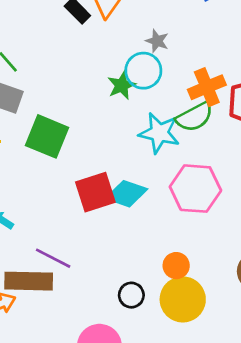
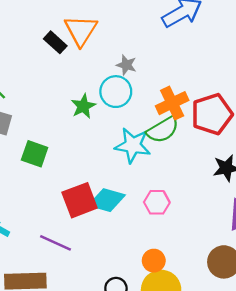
green star: (122, 85) -> (83, 106), moved
green square: (47, 136) -> (35, 154), size x0.7
pink hexagon: (195, 189) -> (157, 202), moved, size x0.6
purple line: (53, 258) -> (56, 243), moved

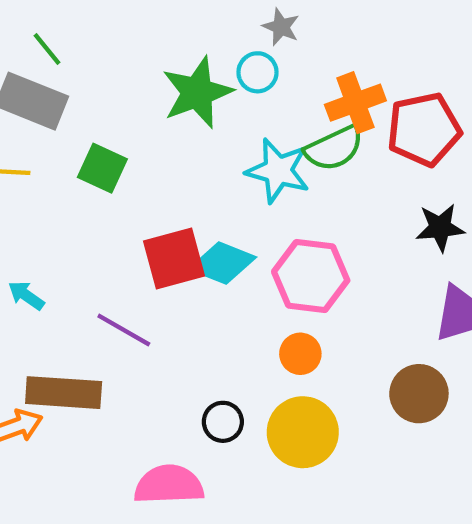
cyan circle: (116, 92) -> (258, 72), size x0.7
green star: (83, 106) -> (197, 93), size x1.6
pink hexagon: (157, 202) -> (311, 276), size x1.6
orange circle: (154, 261) -> (300, 354), moved

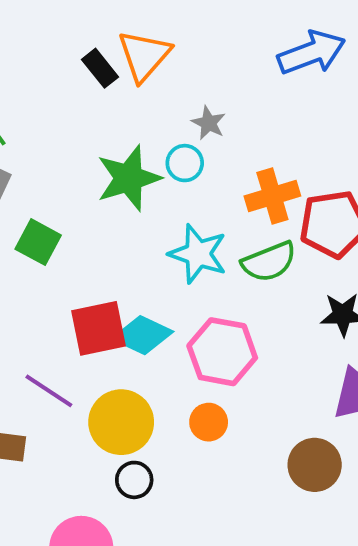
green semicircle: (334, 148) -> (269, 262), moved
yellow circle: (303, 432) -> (121, 422), moved

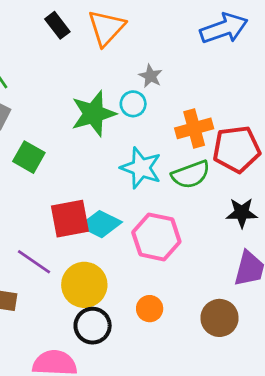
black rectangle: (100, 68) -> (57, 25), moved
orange circle: (209, 422) -> (150, 309), moved
black circle: (134, 480) -> (93, 326), size x1.4

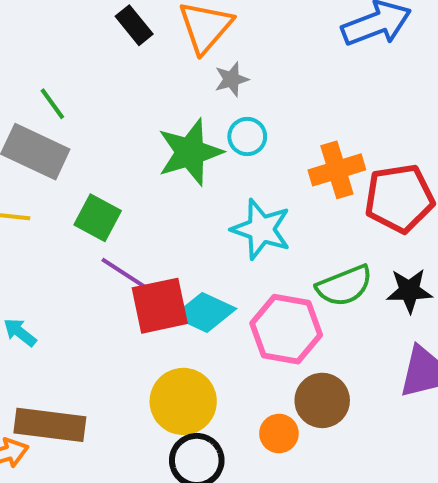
gray star: (150, 76) -> (232, 79), moved, turned 30
green semicircle: (191, 175) -> (344, 286), moved
purple line: (34, 262) -> (125, 274), moved
brown circle: (219, 318) -> (322, 400), moved

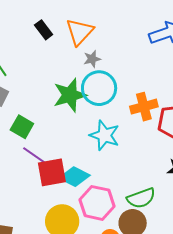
cyan circle: (247, 137) -> (99, 88), size x1.8
green semicircle: (344, 286) -> (141, 198), moved
pink hexagon: (286, 329) -> (97, 203), moved

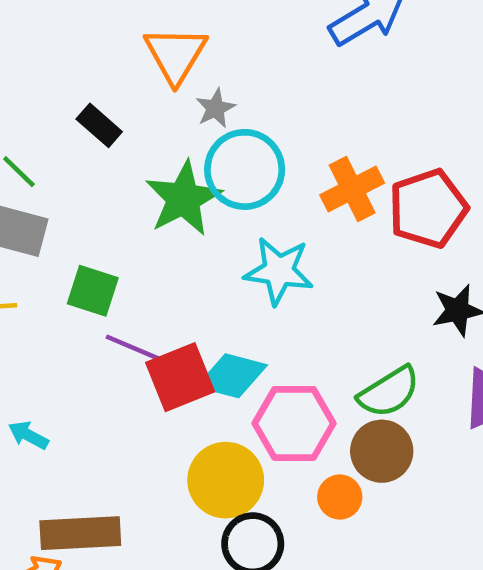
black rectangle: (44, 30) -> (99, 125), moved

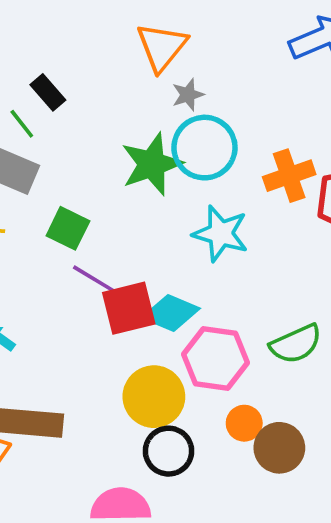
black rectangle: (99, 125) -> (48, 92), moved
brown circle: (382, 451) -> (279, 448), moved

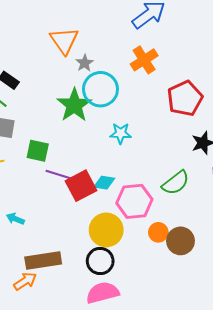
orange cross: (289, 176) -> (144, 60), moved
cyan star: (221, 233) -> (121, 133), size x0.7
cyan diamond: (171, 313) -> (104, 183), size x0.7
black circle: (169, 451) -> (100, 261), moved

